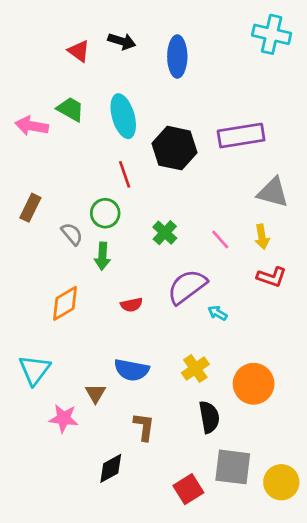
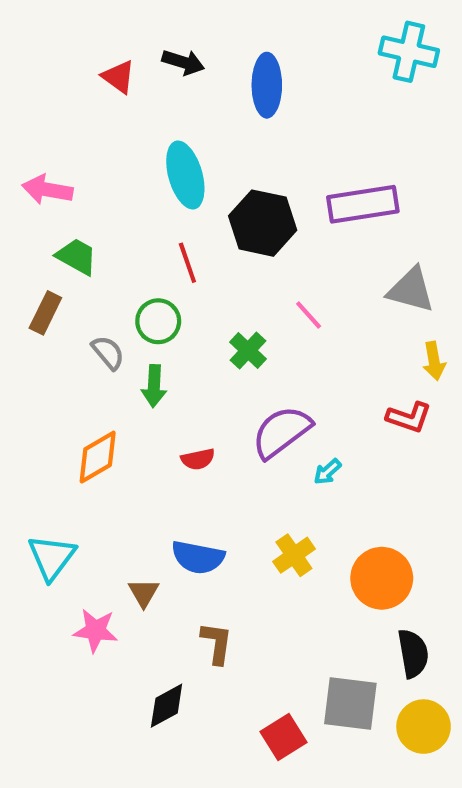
green trapezoid: (71, 109) -> (77, 256), moved
yellow arrow: (262, 237) -> (434, 361), moved
pink line: (220, 240) -> (309, 315), moved
cyan arrow: (217, 313) -> (327, 472), turned -72
black semicircle: (209, 417) -> (413, 653), moved

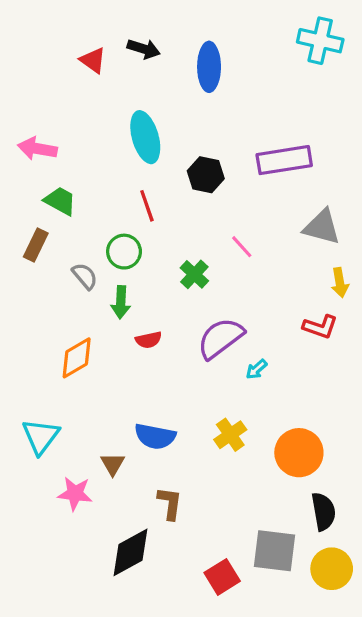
black hexagon: (263, 223) -> (206, 175), size x0.7
red semicircle: (198, 459) -> (149, 340), moved
black diamond: (167, 706) -> (131, 552), size x1.4

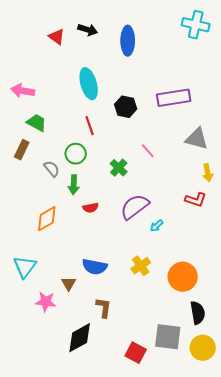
red square: (222, 577) -> (136, 353), turned -30

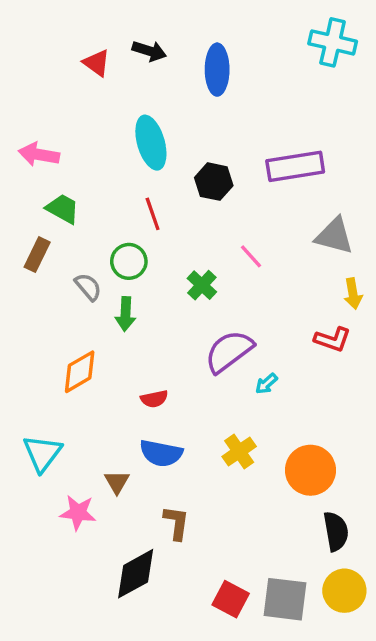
red semicircle: (91, 208) -> (154, 399), moved
gray square: (168, 337) -> (285, 599), moved

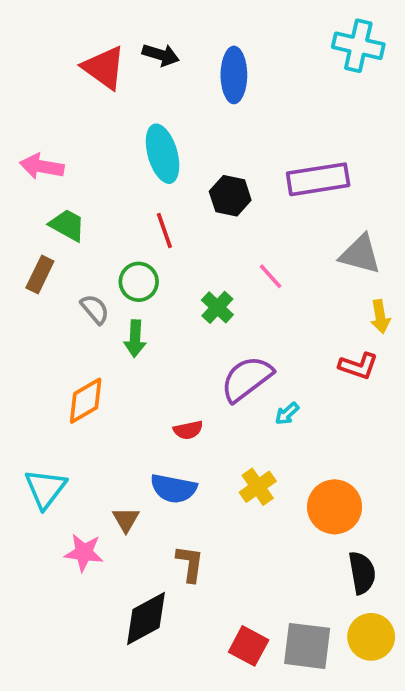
red triangle: (97, 63) -> (104, 68), size x1.5
red semicircle: (154, 399) -> (188, 430), moved

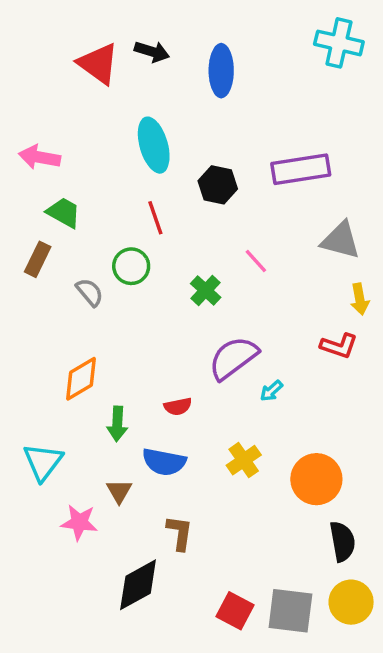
green arrow: (135, 339) -> (117, 424), moved

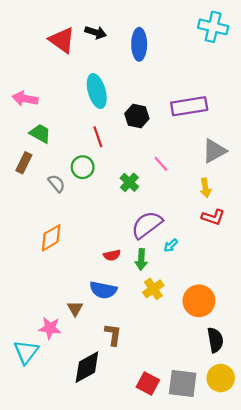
gray triangle: (341, 240) -> (214, 151), turned -44
yellow arrow: (360, 299) -> (205, 188), moved
green arrow: (117, 424) -> (141, 260), moved
cyan triangle: (43, 462) -> (26, 352), moved

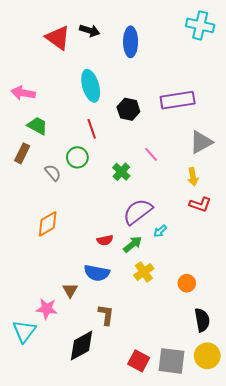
green arrow: (141, 260) -> (133, 244), turned -132
orange circle: (199, 301) -> (187, 283), size x0.6

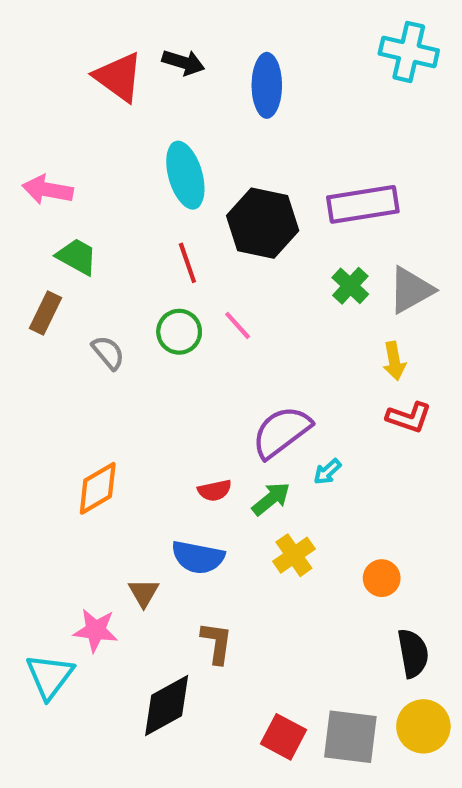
black hexagon: (128, 109) -> (263, 223), size x1.5
pink line: (151, 154) -> (238, 325), moved
green circle: (77, 157) -> (179, 332), moved
green cross: (121, 172) -> (350, 286), moved
orange diamond: (48, 224) -> (98, 488), moved

